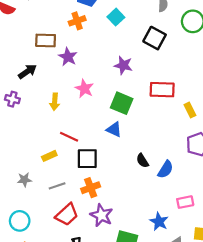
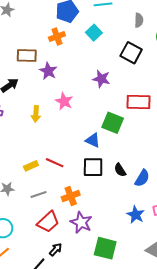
green square: (122, 103) -> (113, 123), moved
red line: (69, 137) -> (55, 163), moved
black square: (87, 159) -> (93, 167), moved
blue star: (159, 222) -> (136, 215), moved

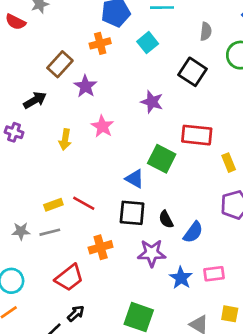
brown rectangle: (27, 56) -> (60, 64), turned -54
gray line: (39, 194) -> (50, 232), moved
purple star: (81, 222) -> (152, 253), moved, turned -30

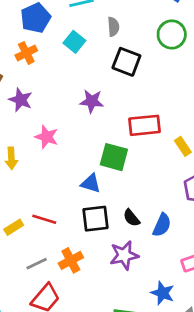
gray semicircle: (206, 31) -> (113, 27), moved
gray line: (50, 232) -> (37, 264), moved
blue star: (181, 278) -> (163, 293), moved

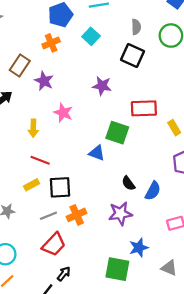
gray semicircle: (113, 27) -> (136, 27), moved
red line: (44, 219) -> (40, 160), moved
black square: (95, 219) -> (60, 187), moved
blue star: (163, 293) -> (139, 248), moved, turned 30

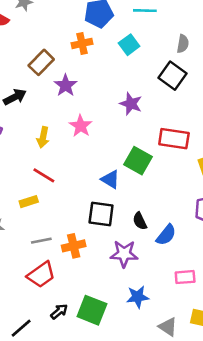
black square: (60, 187) -> (101, 214), moved
green square: (117, 269) -> (92, 310), moved
black arrow: (64, 274) -> (59, 311), moved

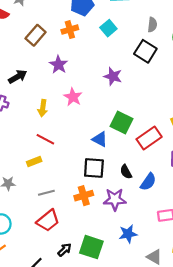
brown rectangle: (41, 62) -> (36, 35), moved
red rectangle: (174, 139) -> (149, 138), moved, turned -40
orange cross: (74, 246) -> (84, 196), moved

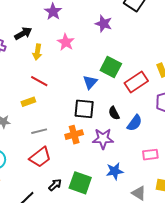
black arrow: (18, 77) -> (23, 33), moved
blue triangle: (100, 139) -> (90, 82), turned 42

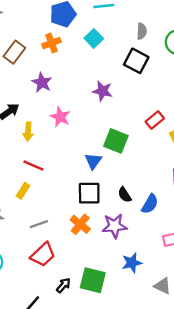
red rectangle: (136, 82) -> (155, 120), moved, size x0.7
yellow rectangle: (28, 102) -> (23, 191), turned -32
orange cross: (74, 135) -> (80, 224), turned -30

